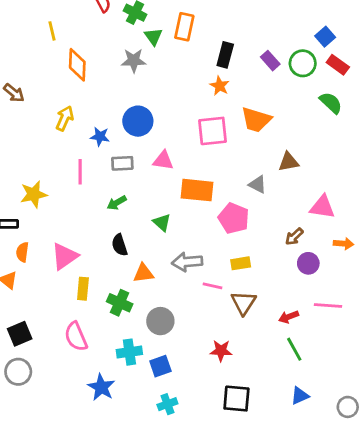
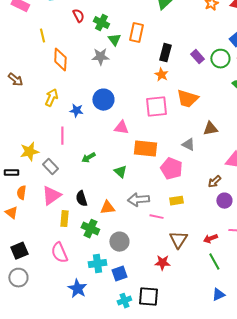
gray rectangle: (122, 163) -> (50, 167), moved, turned 49
black semicircle: (120, 245) -> (81, 199), moved
brown triangle: (243, 303) -> (178, 240), moved
black square: (236, 399) -> (148, 297), moved

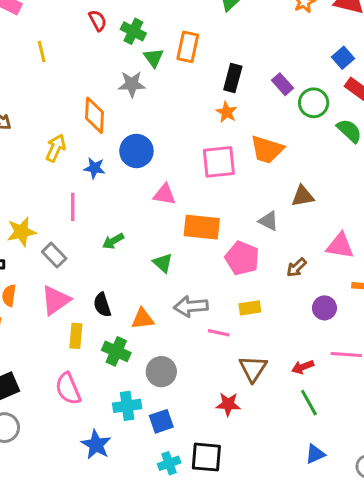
green circle: (220, 59) -> (314, 103), moved
orange diamond: (60, 60) -> (94, 115), moved
brown arrow: (214, 182) -> (296, 268), moved

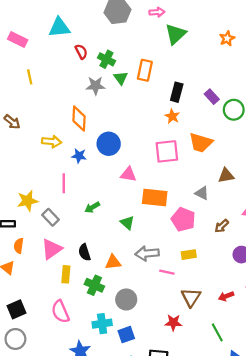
yellow line: (42, 52) -> (30, 77), moved
gray star: (132, 84) -> (95, 86), moved
yellow arrow: (56, 148) -> (52, 142), turned 72
green line: (309, 403) -> (217, 332), moved

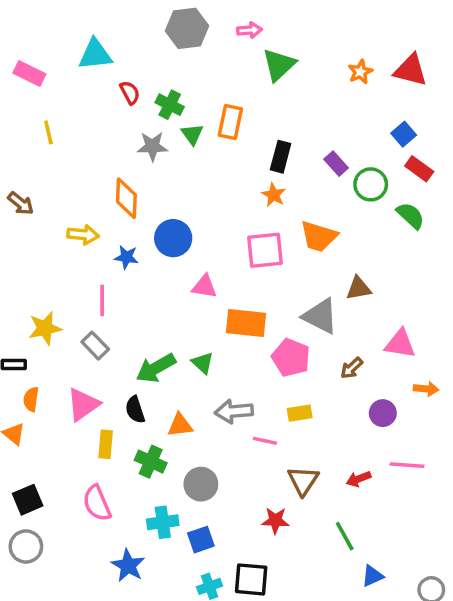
gray triangle: (202, 193) -> (320, 316), size x1.6
green arrow: (92, 207) -> (156, 368), moved, size x1.6
gray rectangle: (51, 217) -> (95, 346), moved

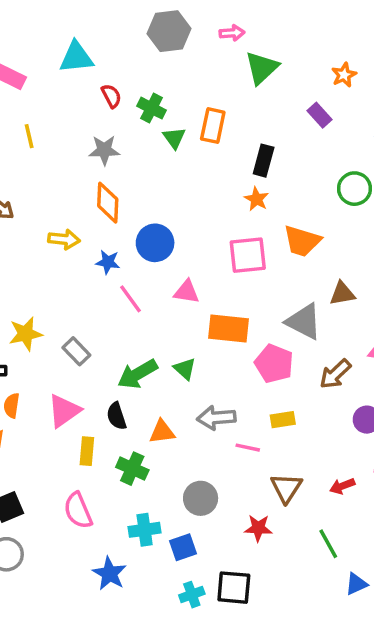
gray star: (152, 146) -> (104, 150), moved
purple rectangle: (336, 164) -> (320, 115), moved
pink line: (102, 300) -> (131, 299), moved, turned -36
brown arrow: (352, 368) -> (335, 374), size x1.4
gray circle: (201, 484) -> (201, 498), moved

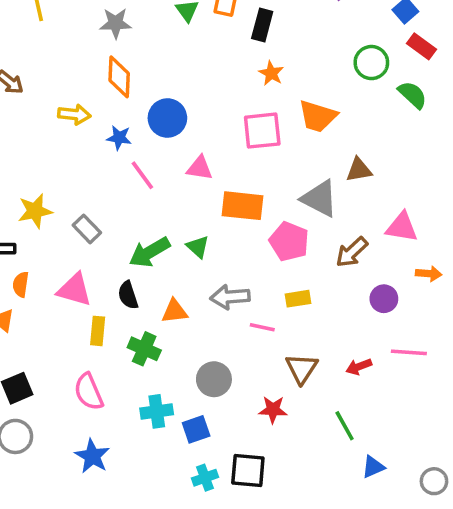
black rectangle: (264, 161) -> (262, 25), moved
pink triangle: (64, 411) -> (74, 290), turned 51
blue star: (110, 574) -> (92, 456), moved

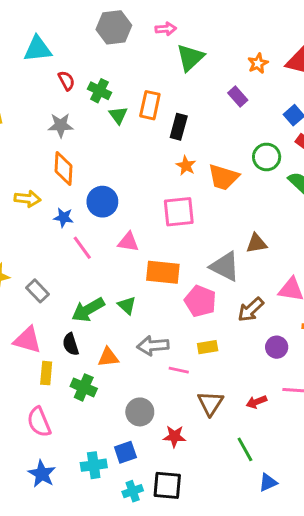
orange trapezoid: (318, 116) -> (223, 177), moved
red star: (273, 410) -> (174, 436), moved
cyan cross: (157, 411) -> (94, 465), moved

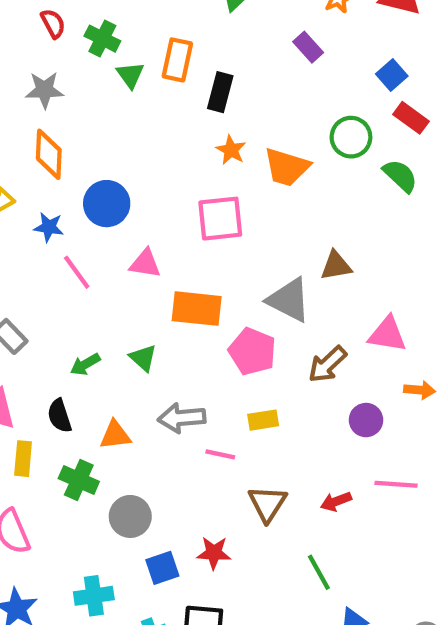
green arrow: (88, 310) -> (85, 364), size x0.6
gray circle: (140, 412) -> (130, 516), moved
blue square: (125, 452) -> (162, 568), moved

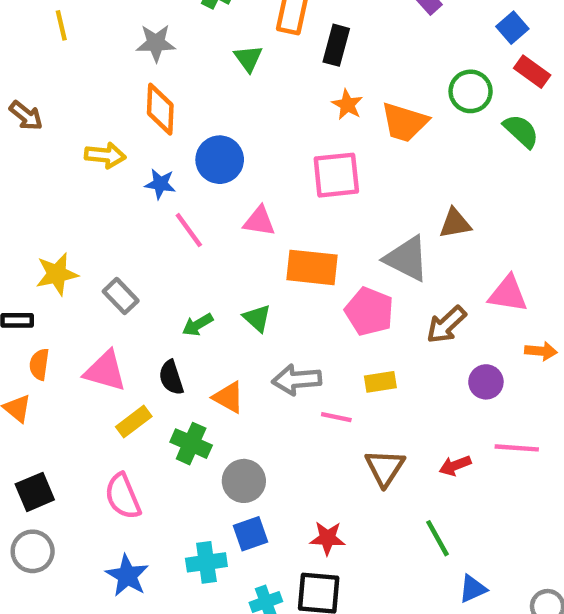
green triangle: (130, 75) -> (248, 58), moved
orange triangle: (115, 435) -> (228, 397), turned 36
yellow rectangle: (23, 459) -> (134, 422), turned 48
red star: (214, 553) -> (327, 538), moved
blue square: (162, 568) -> (250, 534), moved

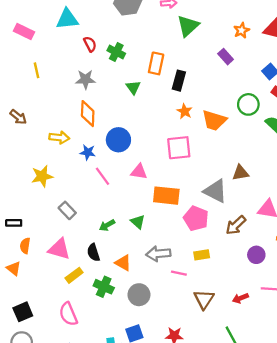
yellow star: (57, 274) -> (42, 176), moved
gray circle: (244, 481) -> (139, 295), moved

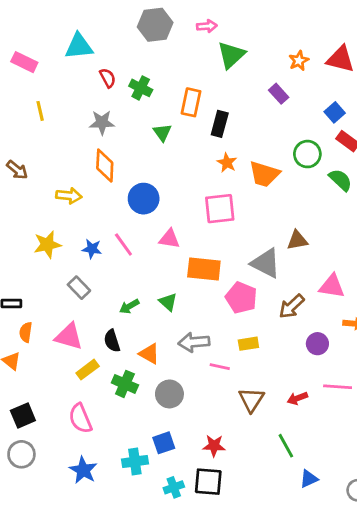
blue star: (88, 152) -> (92, 249), moved

